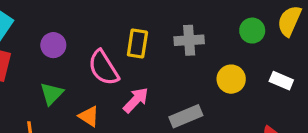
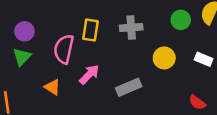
pink semicircle: (103, 68) -> (64, 49), turned 44
green triangle: (52, 94) -> (22, 57), moved

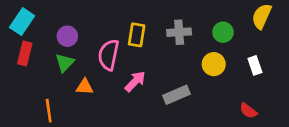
green circle: (181, 20) -> (223, 32), moved
white rectangle: (204, 59) -> (255, 65), turned 48
orange triangle: (52, 87) -> (85, 87), moved, turned -30

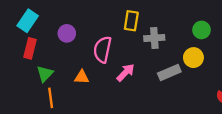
gray cross: (179, 32) -> (154, 38), moved
yellow rectangle: (137, 35) -> (131, 21), moved
green triangle: (65, 63) -> (45, 74), moved
gray rectangle: (176, 95) -> (169, 73), moved

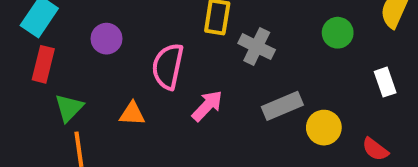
gray cross: (154, 38) -> (257, 47), turned 30
yellow circle: (193, 58) -> (324, 128), moved

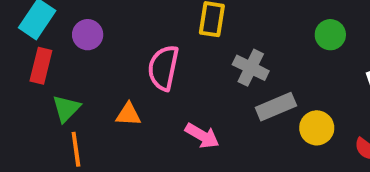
purple circle: (106, 39) -> (88, 35), moved
gray cross: (257, 47) -> (251, 68), moved
pink arrow: (207, 106) -> (202, 136), moved, turned 76

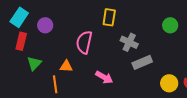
yellow circle: (317, 128) -> (169, 83), moved
orange line: (76, 149) -> (55, 84), moved

